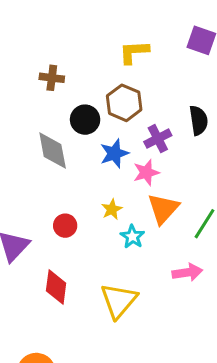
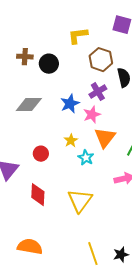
brown hexagon: (124, 103) -> (101, 60), moved
black circle: (85, 120) -> (49, 64), moved
gray diamond: (53, 150) -> (29, 105), turned -76

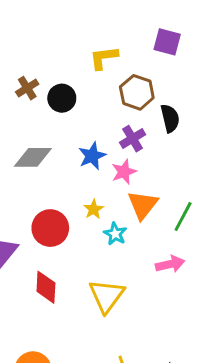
brown cross: (25, 57) -> (27, 88), turned -35
red circle: (41, 154) -> (50, 228), size x1.6

